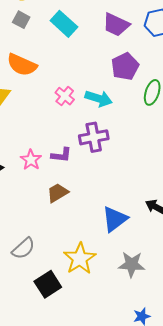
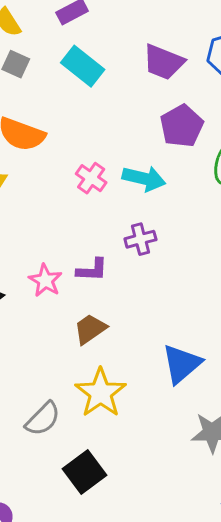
purple cross: (94, 137) -> (140, 239), size x0.7
yellow star: (80, 259) -> (101, 393), moved

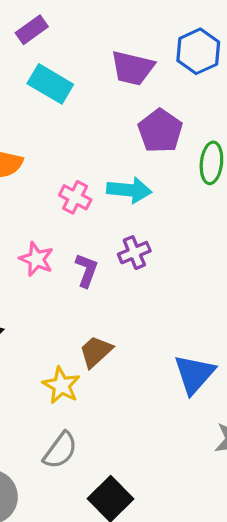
purple L-shape: (92, 270) -> (87, 270), moved, turned -64
pink star: (45, 280) -> (36, 259), moved
yellow star: (101, 393) -> (61, 385), moved, size x0.7

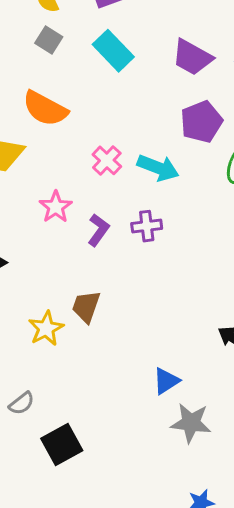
brown trapezoid: (96, 352) -> (86, 307), turned -44
blue triangle: (194, 374) -> (166, 381), moved, size x0.7
gray semicircle: (60, 450) -> (22, 403), moved, size x0.7

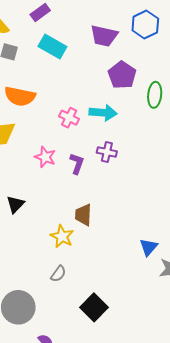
purple cross: (147, 226) -> (107, 152), turned 36
gray semicircle: (22, 403) -> (58, 274), moved

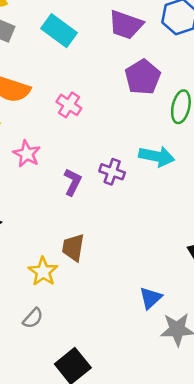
cyan arrow: (103, 113) -> (157, 156), moved
pink cross: (69, 118) -> (69, 105), moved
pink star: (45, 157) -> (27, 154), moved

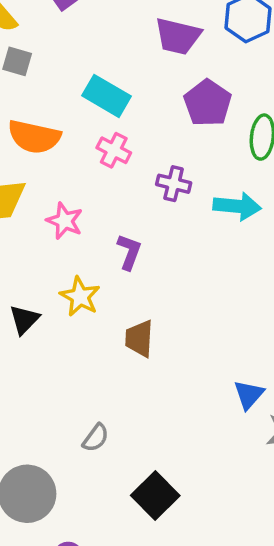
cyan rectangle: (59, 31) -> (106, 96), moved
purple cross: (112, 172) -> (174, 184), moved
yellow star: (43, 272) -> (80, 297), moved

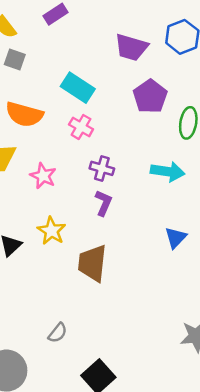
purple cross: (174, 184) -> (102, 168), moved
purple L-shape: (129, 252) -> (104, 203), moved
brown trapezoid: (139, 339) -> (93, 263), size x1.4
blue triangle: (249, 395) -> (176, 238), moved

